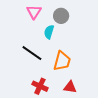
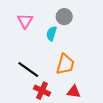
pink triangle: (34, 12) -> (25, 21), moved
black line: (32, 53) -> (28, 69), moved

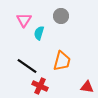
cyan semicircle: (52, 34) -> (39, 33), moved
red triangle: (74, 92) -> (87, 87), moved

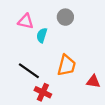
pink triangle: (24, 20) -> (26, 21), turned -49
red triangle: (87, 87) -> (93, 81), moved

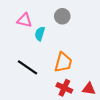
red triangle: (93, 81) -> (89, 89), moved
red cross: (43, 92) -> (64, 88), moved

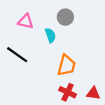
cyan semicircle: (40, 34) -> (50, 35), moved, turned 144
black line: (28, 67) -> (17, 55), moved

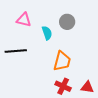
gray circle: (65, 17) -> (67, 22), moved
black line: (17, 55) -> (16, 51), turned -40

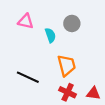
black line: (16, 51) -> (28, 77), moved, turned 30
orange trapezoid: (62, 61) -> (66, 65), turned -30

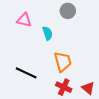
gray circle: (72, 23) -> (68, 11), moved
red triangle: (93, 93) -> (88, 88), turned 32

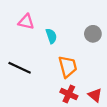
gray circle: (68, 11) -> (93, 34), moved
black line: (26, 73) -> (20, 68), moved

